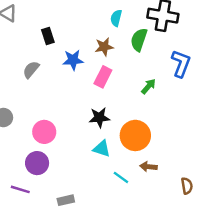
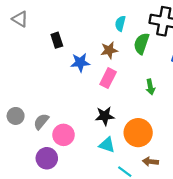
gray semicircle: (31, 70) -> (41, 122), moved
green arrow: (148, 86) -> (150, 87), turned 128
pink circle: (44, 132) -> (63, 135), moved

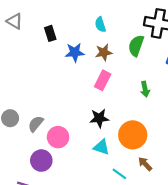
cyan semicircle: (120, 23) -> (100, 25), moved, turned -32
black rectangle: (57, 40) -> (50, 33), moved
blue star: (80, 62) -> (75, 52), moved
brown arrow: (150, 162) -> (145, 164), turned 40

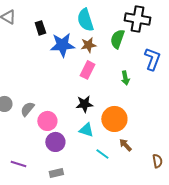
cyan semicircle: (100, 25) -> (85, 20), size x1.6
blue star: (75, 52) -> (62, 45), size x1.4
purple circle: (41, 161) -> (55, 142), moved

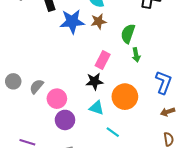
green semicircle: (117, 39) -> (128, 34), moved
blue L-shape: (152, 59) -> (163, 82), moved
pink rectangle: (87, 70) -> (103, 60), moved
brown arrow: (125, 145) -> (168, 112), moved, turned -64

